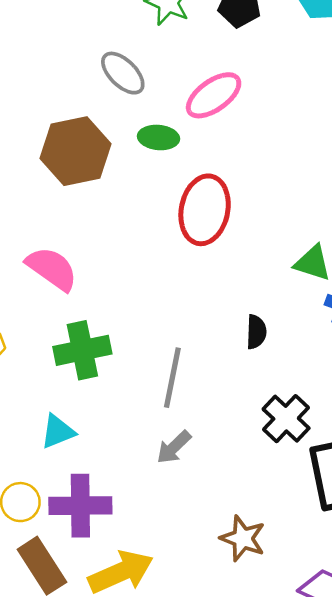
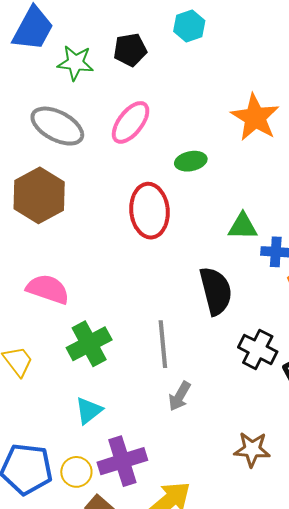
gray ellipse: (123, 73) -> (57, 126), size x1.4
green ellipse: (158, 137) -> (191, 161), moved
black semicircle: (256, 332) -> (216, 291), size x1.8

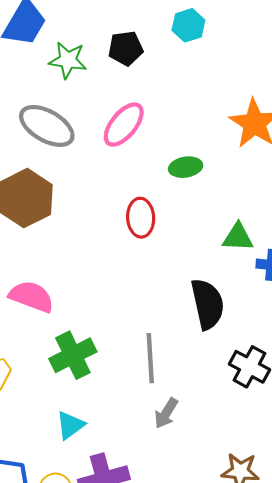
red ellipse: (149, 211) -> (141, 218), size x0.7

